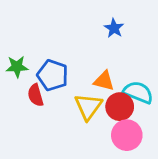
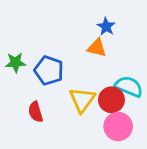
orange triangle: (104, 81) -> (97, 48), moved
red semicircle: (35, 95) -> (36, 112), moved

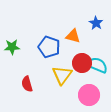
blue star: (106, 27) -> (96, 23), moved
blue pentagon: (49, 71) -> (49, 47), moved
red circle: (111, 100) -> (82, 63), moved

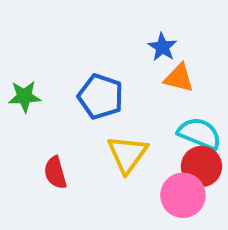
blue star: (96, 23) -> (162, 47), moved
orange triangle: (73, 36) -> (179, 78), moved
red circle: (82, 63) -> (201, 166), moved

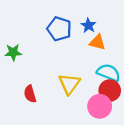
blue pentagon: (101, 96) -> (59, 29), moved

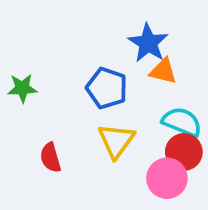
blue star: (88, 25) -> (148, 43), size x1.5
blue pentagon: (59, 29) -> (107, 88), moved

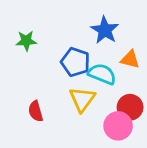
orange triangle: (163, 71) -> (130, 59), moved
green star: (22, 88) -> (26, 41), moved
cyan semicircle: (182, 122) -> (102, 74), moved

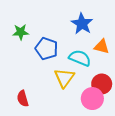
blue pentagon: (75, 62) -> (47, 49), moved
red semicircle: (36, 111) -> (23, 99), moved

